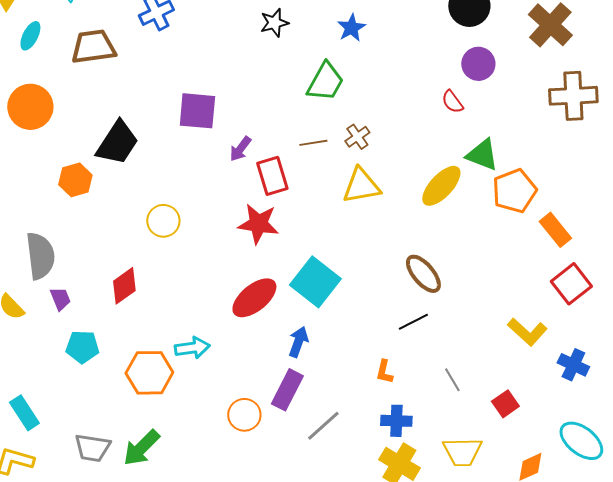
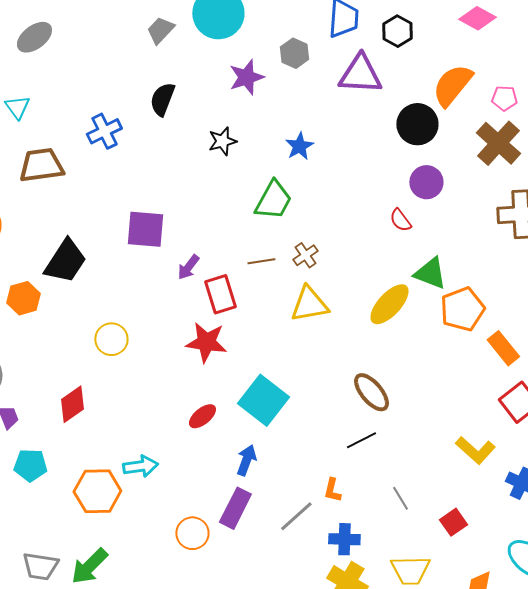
red ellipse: (254, 298) -> (202, 416), size x0.6
gray line: (323, 426) -> (296, 516), moved

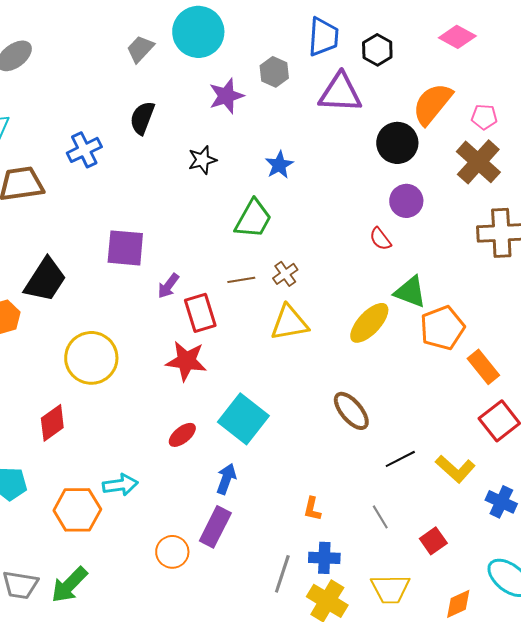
yellow circle: (111, 339) -> (91, 358), size x1.6
black line: (361, 440) -> (400, 459), moved
gray line: (296, 516) -> (282, 574), moved, turned -30

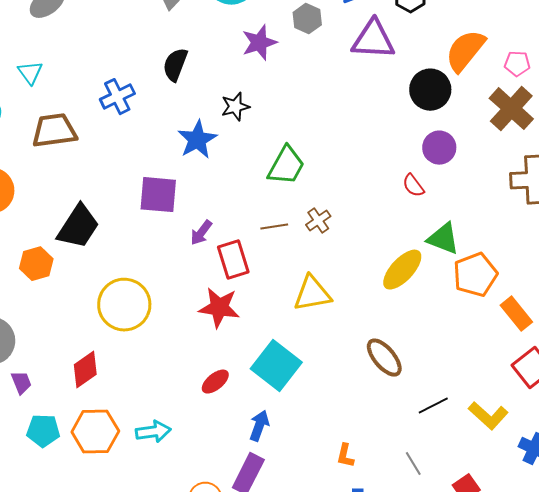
blue star: (279, 165) -> (197, 140), moved, size x1.4
yellow triangle: (289, 323) -> (312, 294), moved
orange hexagon: (77, 510) -> (95, 432), moved

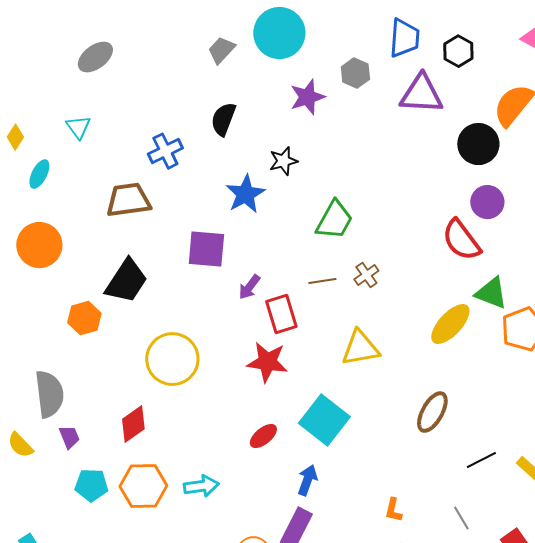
brown trapezoid: (54, 131) -> (128, 200), moved
red semicircle: (413, 186) -> (461, 240), size x1.8
brown ellipse: (384, 358) -> (432, 412), turned 69

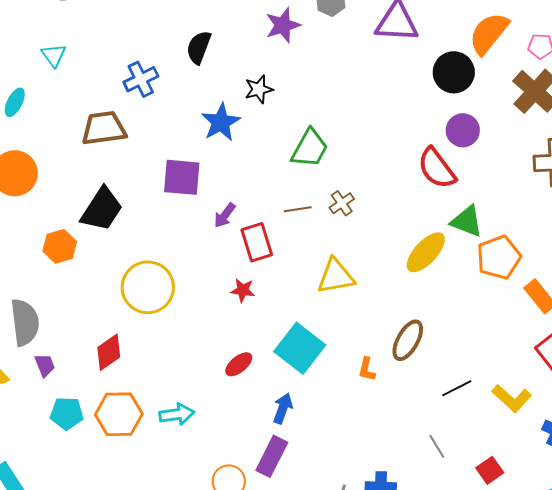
red star: (267, 362) -> (243, 290), size x0.6
orange L-shape: (393, 510) -> (367, 369), moved

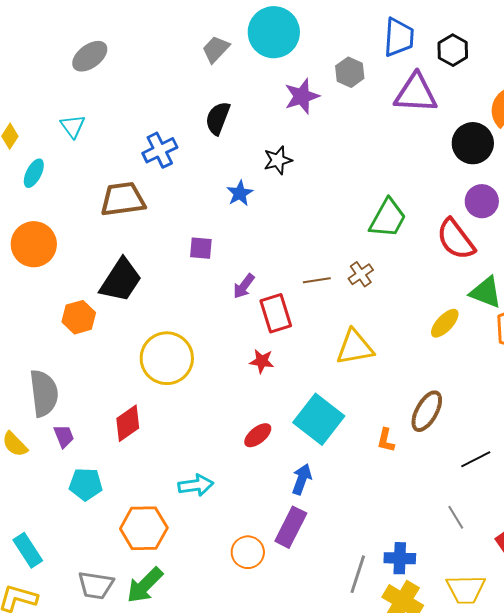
blue star: (221, 122) -> (240, 193), size x0.7
green trapezoid: (310, 148) -> (388, 218), moved
purple square: (182, 177) -> (201, 248), size x0.6
yellow ellipse: (426, 252) -> (445, 323), size x0.7
orange hexagon: (119, 414) -> (144, 528), moved

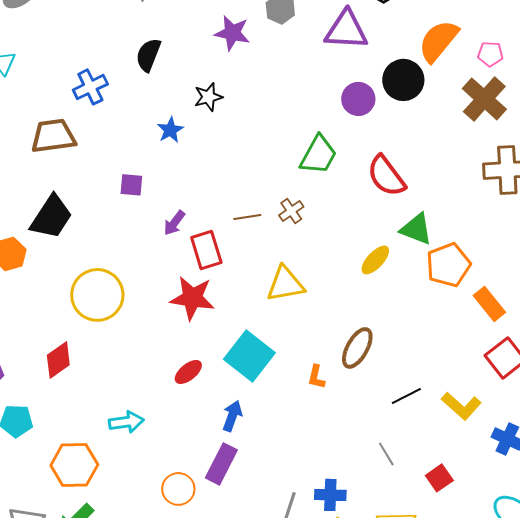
purple star: (302, 96) -> (232, 33), turned 30
purple circle: (482, 201) -> (358, 99), moved
red star: (262, 361) -> (192, 298), size x1.8

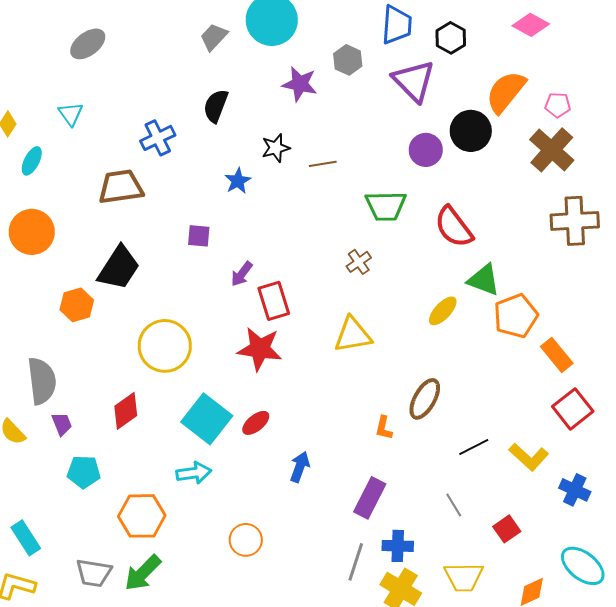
purple triangle: (346, 30) -> (414, 81), turned 42
green trapezoid: (318, 155) -> (386, 206), turned 60
brown line: (247, 217) -> (323, 164), moved
cyan square: (249, 356) -> (207, 419), moved
purple rectangle: (221, 464) -> (370, 498), moved

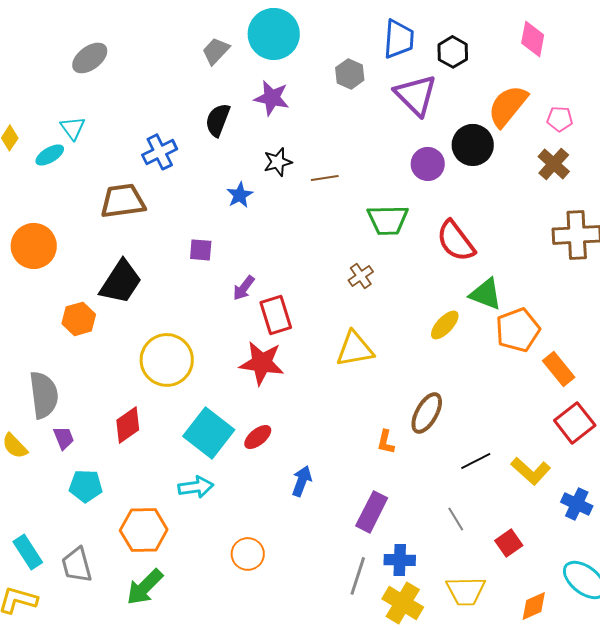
pink diamond: (531, 25) -> (533, 39), turned 72
purple star: (300, 84) -> (272, 98), moved
brown cross: (552, 150) -> (554, 164), size x0.7
cyan ellipse: (32, 161) -> (50, 155), moved, turned 32
gray trapezoid: (94, 573) -> (77, 565), moved, turned 66

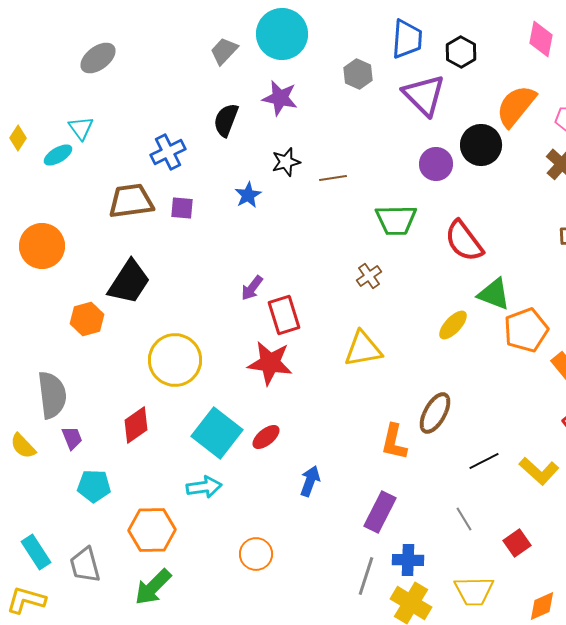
purple square: (201, 250) -> (182, 208), moved
orange L-shape: (386, 442) -> (394, 442), size x1.5

